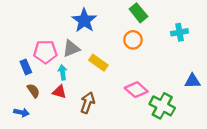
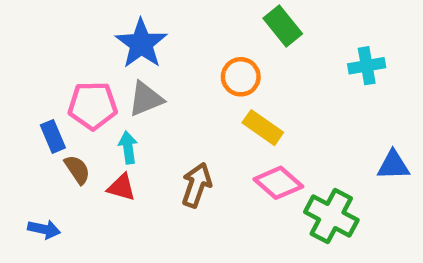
blue star: (84, 20) -> (141, 44), moved
orange circle: (133, 40) -> (241, 77), moved
yellow rectangle: (98, 63) -> (263, 128), moved
brown semicircle: (33, 91) -> (77, 170), moved
brown arrow: (88, 103) -> (197, 185), moved

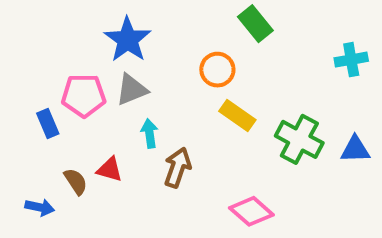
cyan cross: (367, 66) -> (351, 60), moved
cyan arrow: (128, 147) -> (150, 133), moved
brown semicircle: (77, 170) -> (76, 181), moved
pink diamond: (278, 183) -> (251, 211), moved
green cross: (331, 216) -> (299, 139), moved

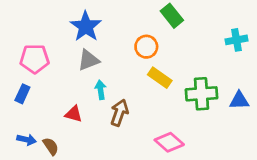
pink pentagon: (84, 96) -> (35, 59), moved
blue rectangle: (48, 123) -> (22, 94), moved, turned 48
green cross: (299, 139) -> (201, 94), turned -32
brown semicircle: (76, 181) -> (51, 146), moved

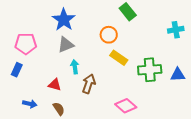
blue arrow: (27, 140) -> (30, 104), moved
brown semicircle: (51, 146) -> (59, 109), moved

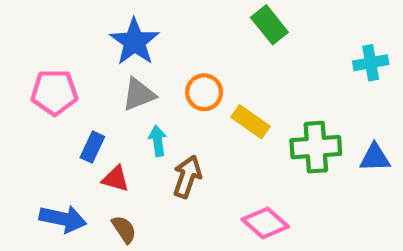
orange circle: (109, 35) -> (204, 92), moved
blue rectangle: (17, 70) -> (92, 147), moved
blue arrow: (30, 104) -> (63, 219), size x1.5

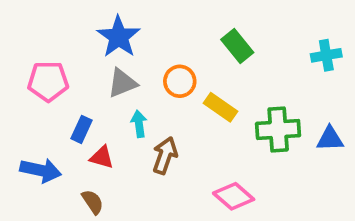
green rectangle: (269, 25) -> (237, 46), moved
blue arrow: (63, 219) -> (41, 170), moved
brown semicircle: (124, 229) -> (93, 202), moved

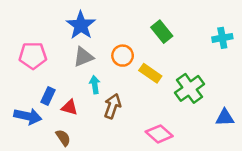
blue rectangle: (81, 129) -> (48, 96), moved
green cross: (278, 129) -> (190, 88), turned -32
blue triangle: (330, 139) -> (225, 117), moved

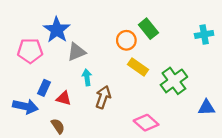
blue star: (81, 25) -> (57, 30), moved
orange circle: (123, 56) -> (126, 40), moved

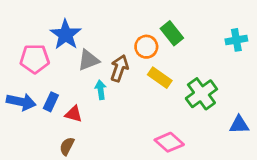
brown arrow: (103, 97) -> (119, 68), moved
blue arrow: (25, 106) -> (21, 102), moved
brown semicircle: (58, 126) -> (67, 146), turned -119

